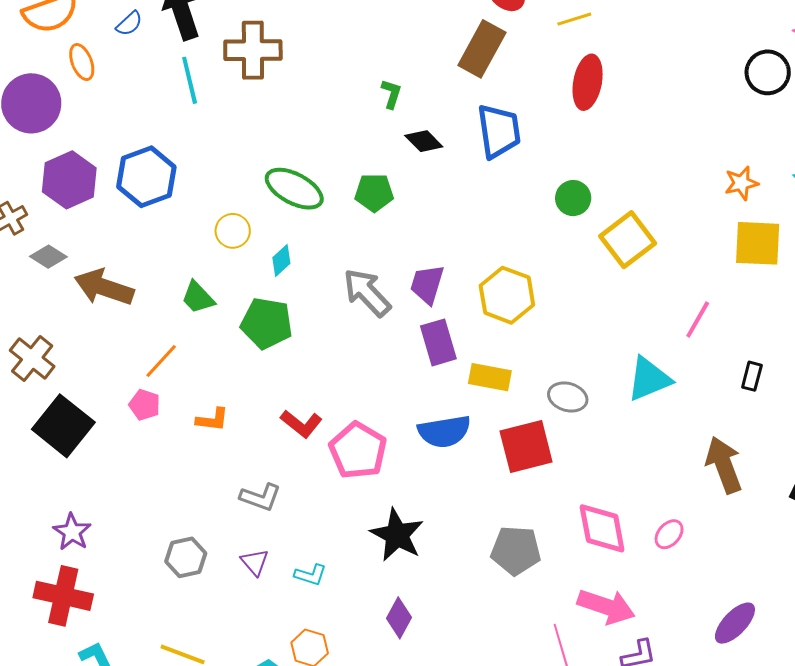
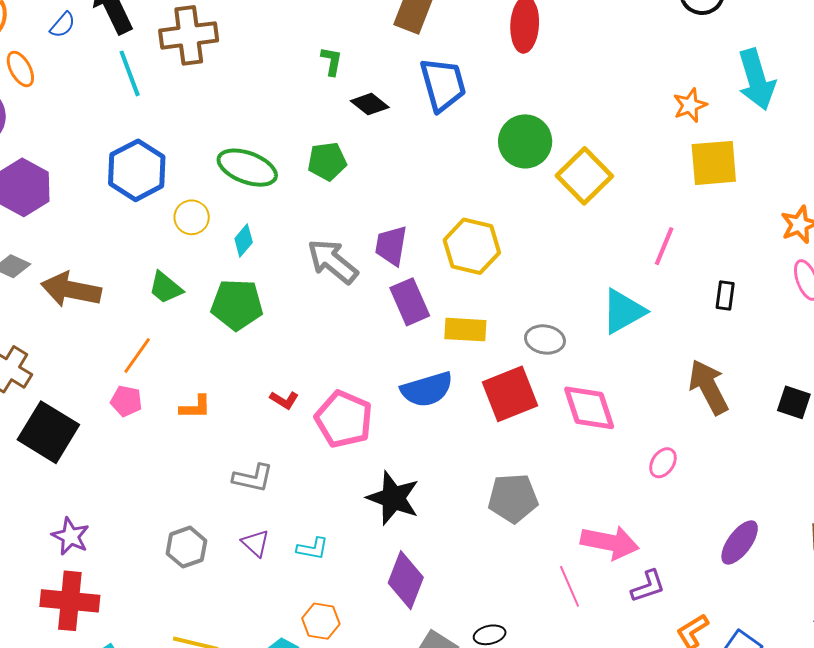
blue hexagon: (146, 177) -> (137, 170), moved
green circle: (573, 198) -> (525, 141), size x1.5
red L-shape: (301, 424) -> (284, 400), size x0.7
pink diamond: (602, 528) -> (589, 408), moved
purple diamond: (399, 618) -> (406, 580), size x1.4

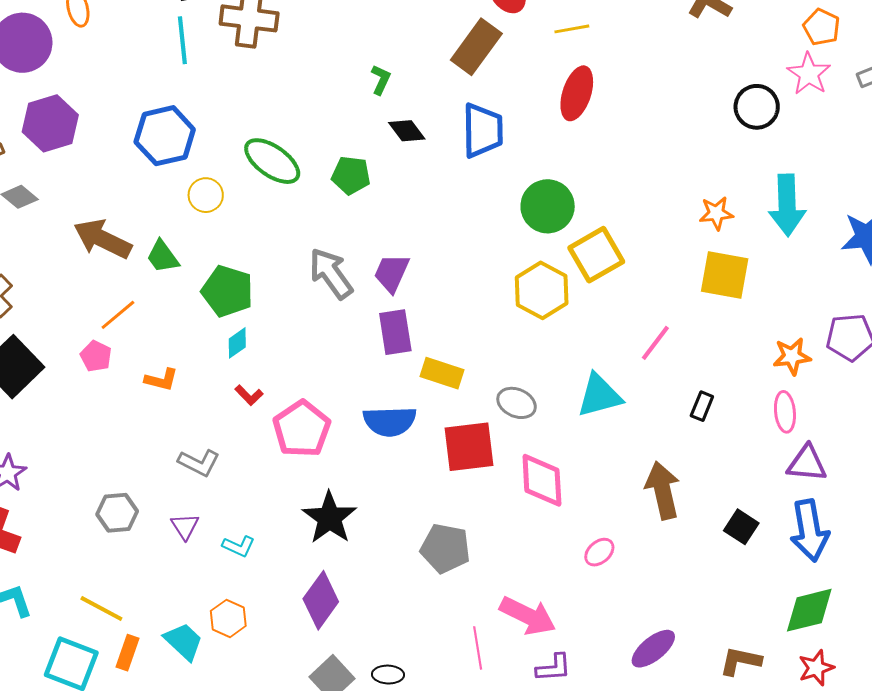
cyan diamond: (244, 240) -> (237, 343), moved
yellow hexagon: (472, 246) -> (542, 290), moved
brown arrow: (71, 290) -> (103, 239), moved

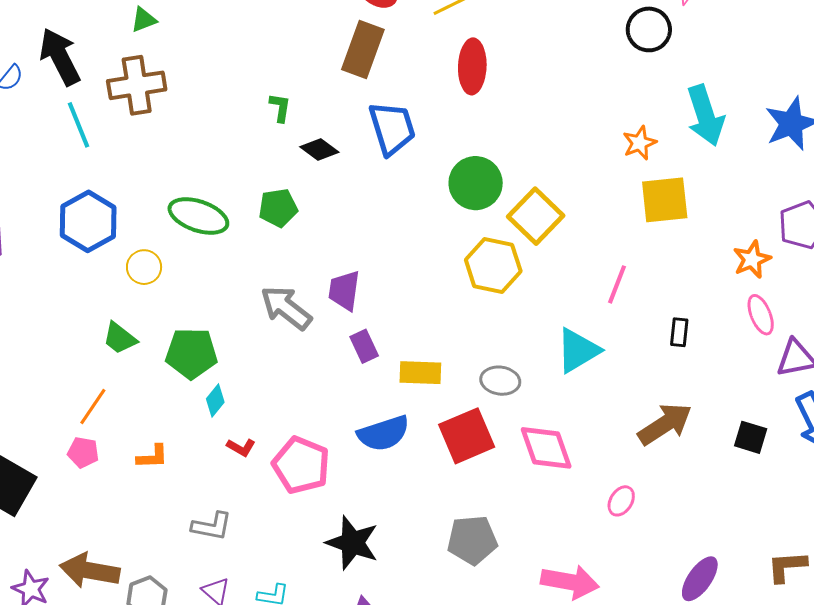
brown arrow: (103, 239) -> (90, 571), moved
purple rectangle: (395, 332) -> (364, 346), size x0.7
brown arrow: (663, 490) -> (665, 424), turned 86

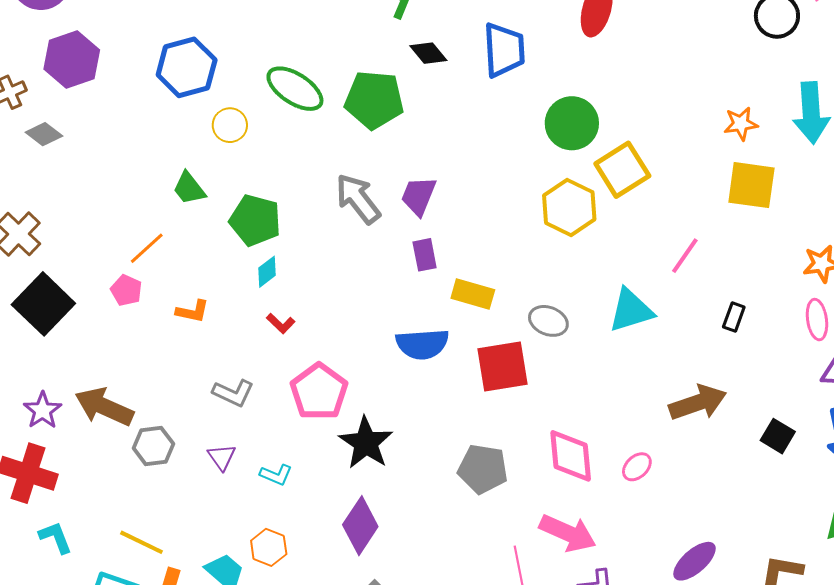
green pentagon: (278, 208) -> (374, 100), size x1.5
pink diamond: (546, 448) -> (571, 456), moved
pink pentagon: (301, 465) -> (319, 392), moved

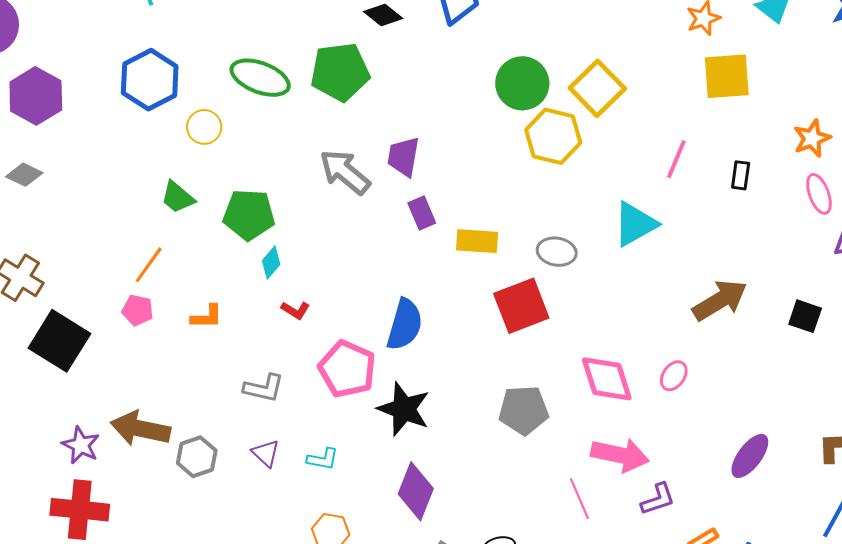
green circle: (572, 123) -> (522, 83), moved
black rectangle: (734, 317) -> (741, 175), moved
blue semicircle: (422, 344) -> (405, 324), moved, turned -58

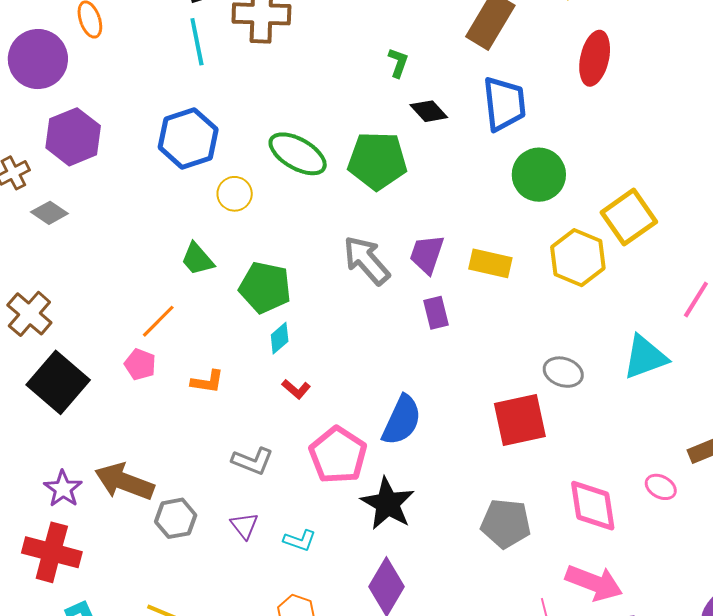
green circle: (522, 83) -> (539, 175), moved
yellow rectangle: (477, 241) -> (490, 263), moved
pink ellipse: (674, 376) -> (661, 487), moved, turned 76

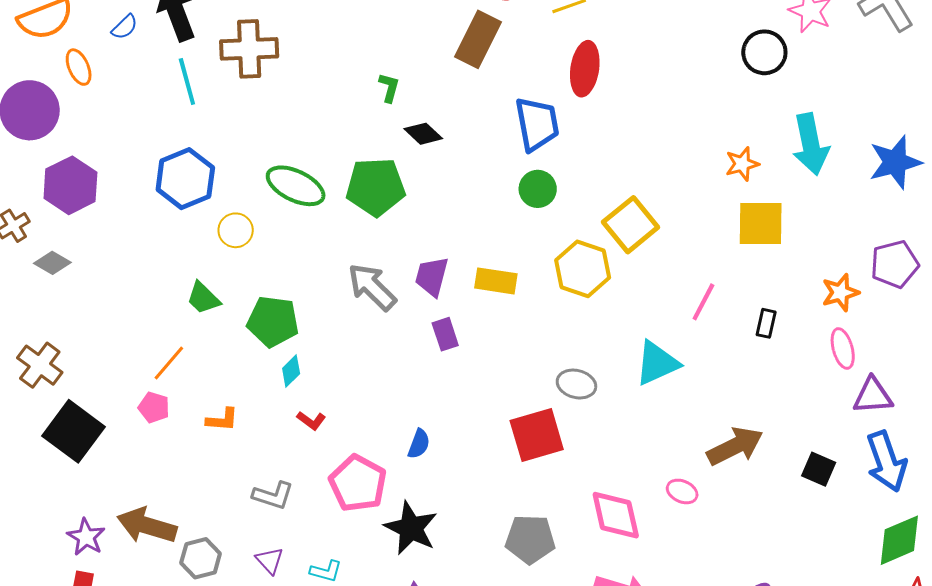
blue trapezoid: (504, 104) -> (537, 124), moved
green circle: (539, 175) -> (538, 189), size x0.7
blue semicircle: (402, 420) -> (419, 444), size x0.6

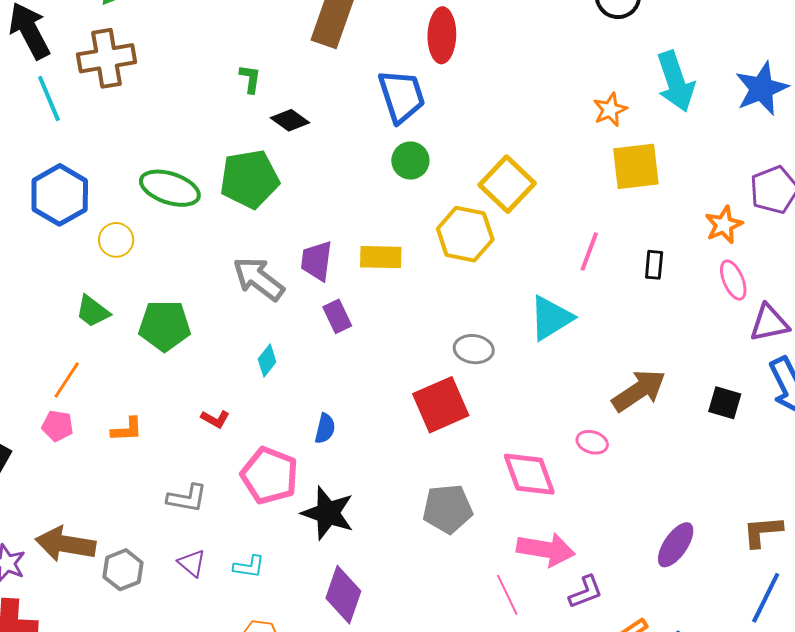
cyan diamond: (291, 371) -> (267, 360), moved

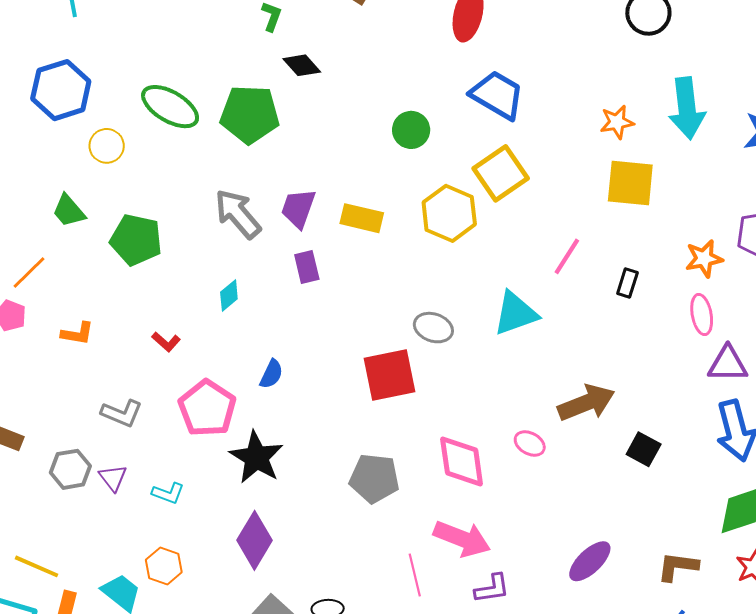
blue trapezoid: (402, 96) -> (497, 95), moved, turned -54
black square: (725, 403) -> (644, 449), moved
gray hexagon: (123, 570) -> (70, 469), moved

